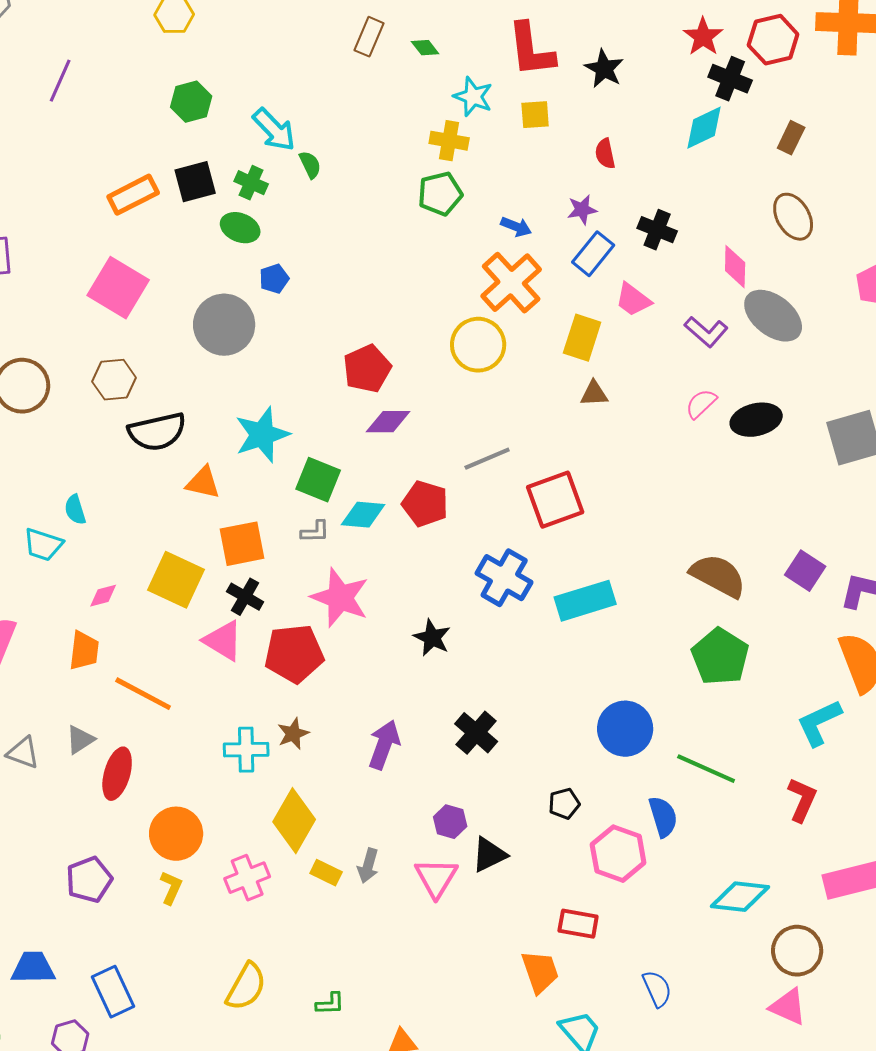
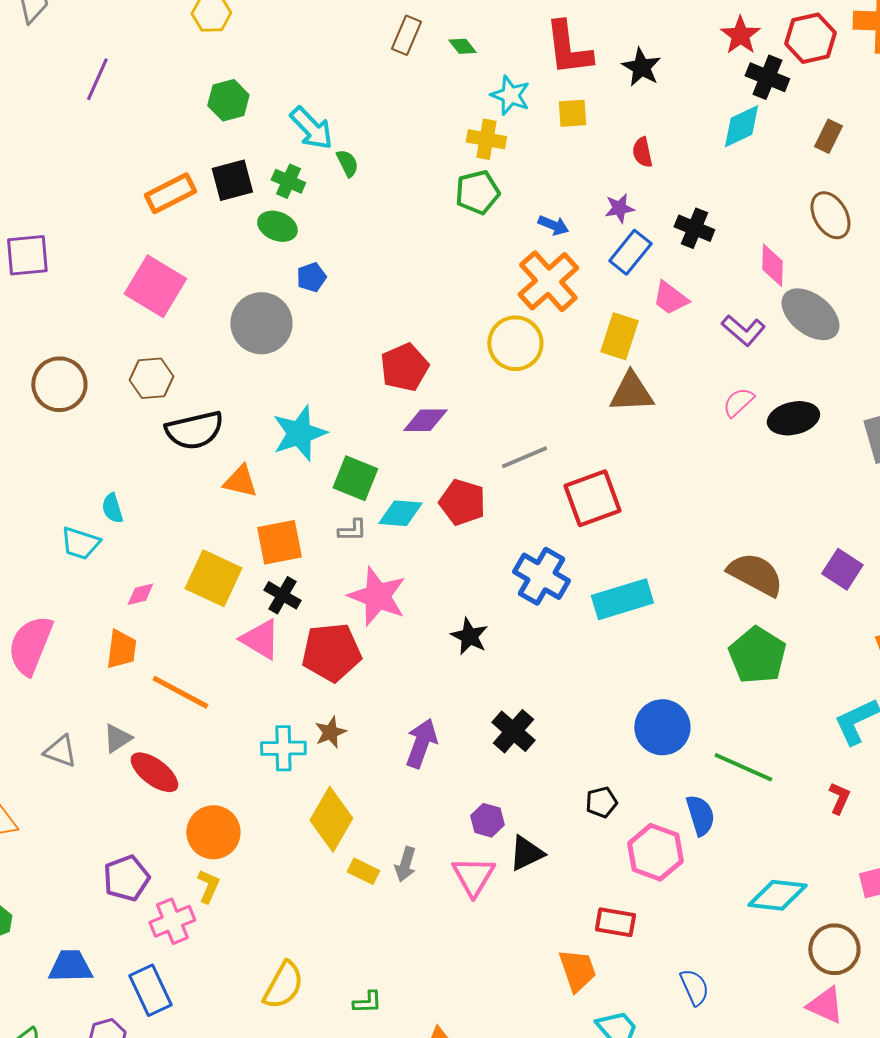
brown triangle: (594, 394) -> (631, 392), size x1.6
red ellipse: (117, 774) -> (154, 772), turned -69
red L-shape: (802, 800) -> (839, 798), size x0.7
pink cross: (247, 878) -> (172, 921), moved

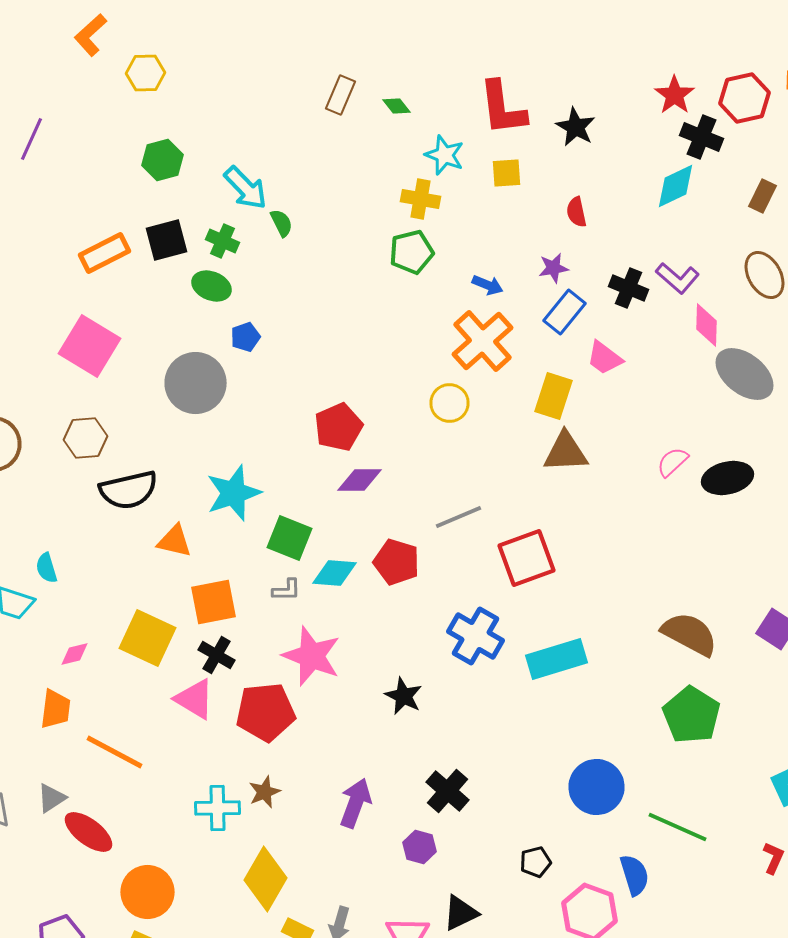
purple L-shape: (743, 330) -> (678, 278), moved
yellow circle: (515, 343) -> (450, 403), size x0.7
purple hexagon: (487, 820) -> (420, 847), moved

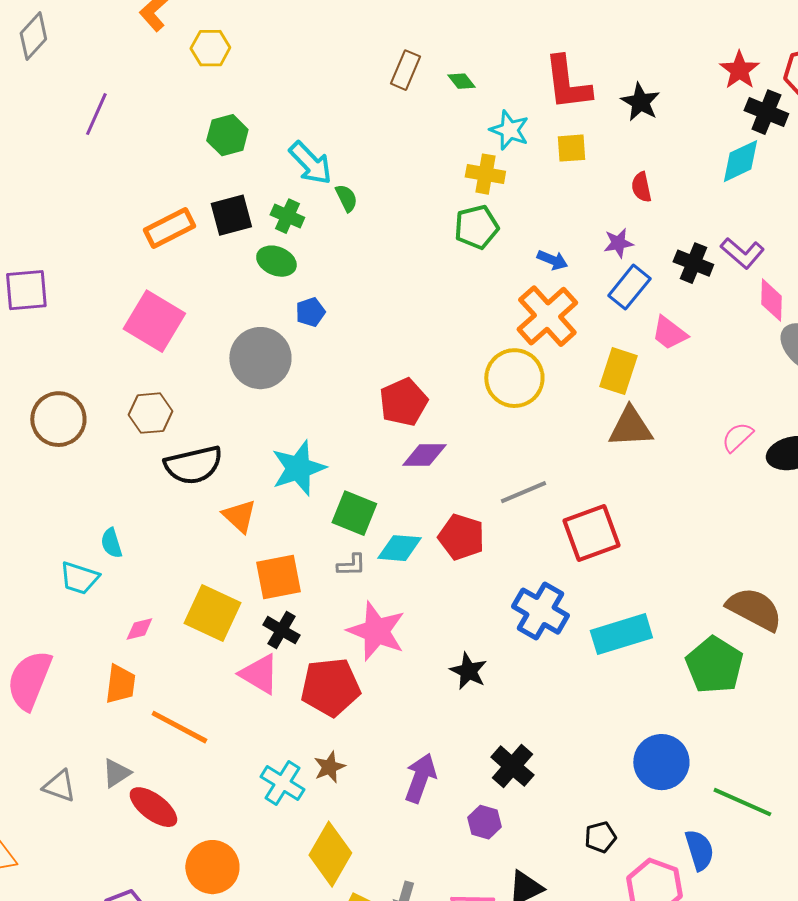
yellow circle: (450, 403) -> (514, 378), size x1.5
orange triangle: (174, 541) -> (239, 516), turned 30
green pentagon: (692, 715) -> (714, 665), moved
cyan cross: (218, 808) -> (282, 783), turned 33

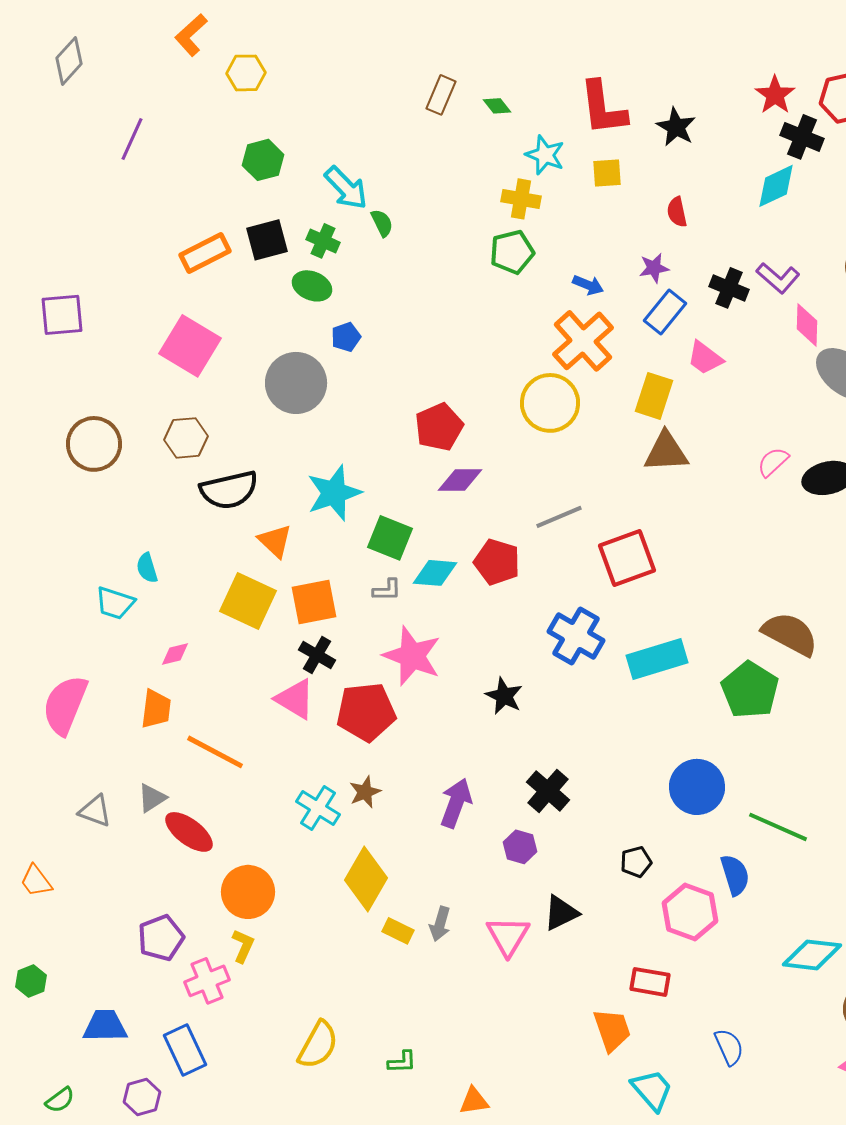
yellow square: (212, 613) -> (248, 601), moved

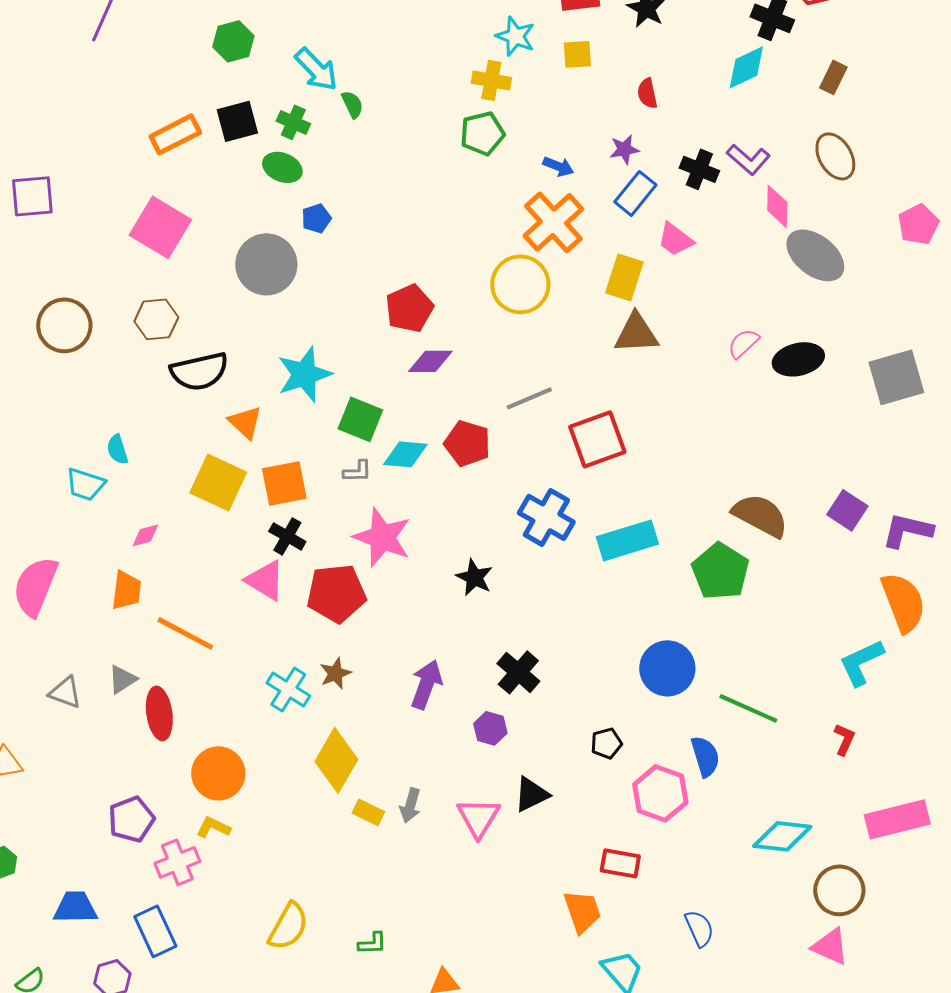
red ellipse: (189, 832) -> (159, 713), turned 45
yellow L-shape: (243, 946) -> (213, 827), turned -88

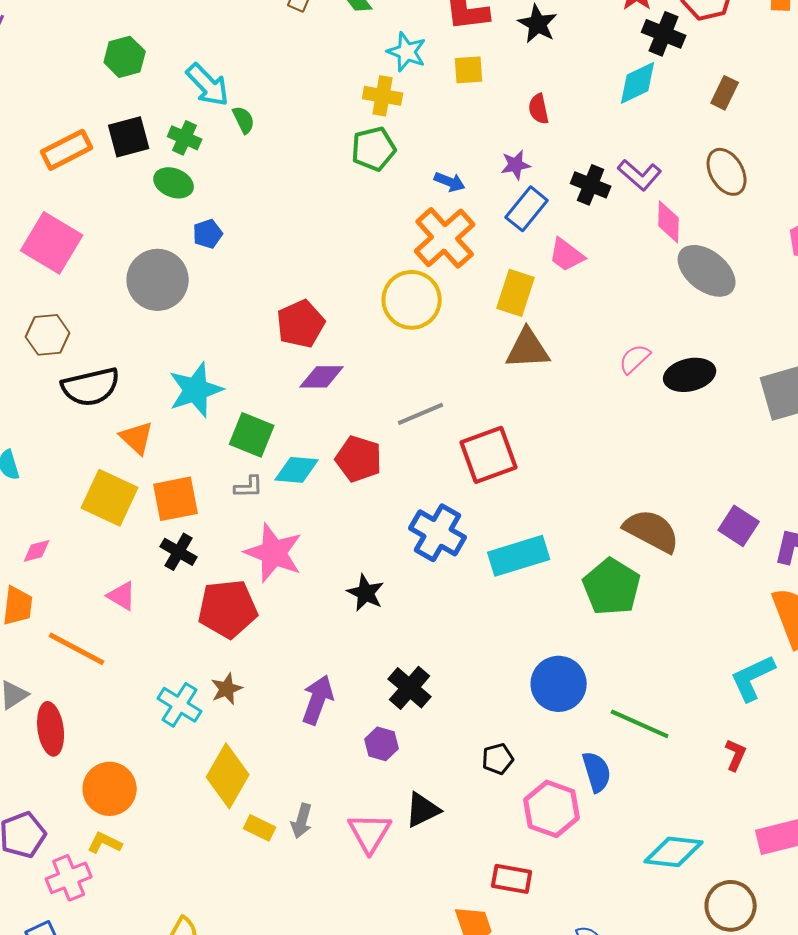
pink triangle: (265, 580) -> (122, 596), moved, size x0.7

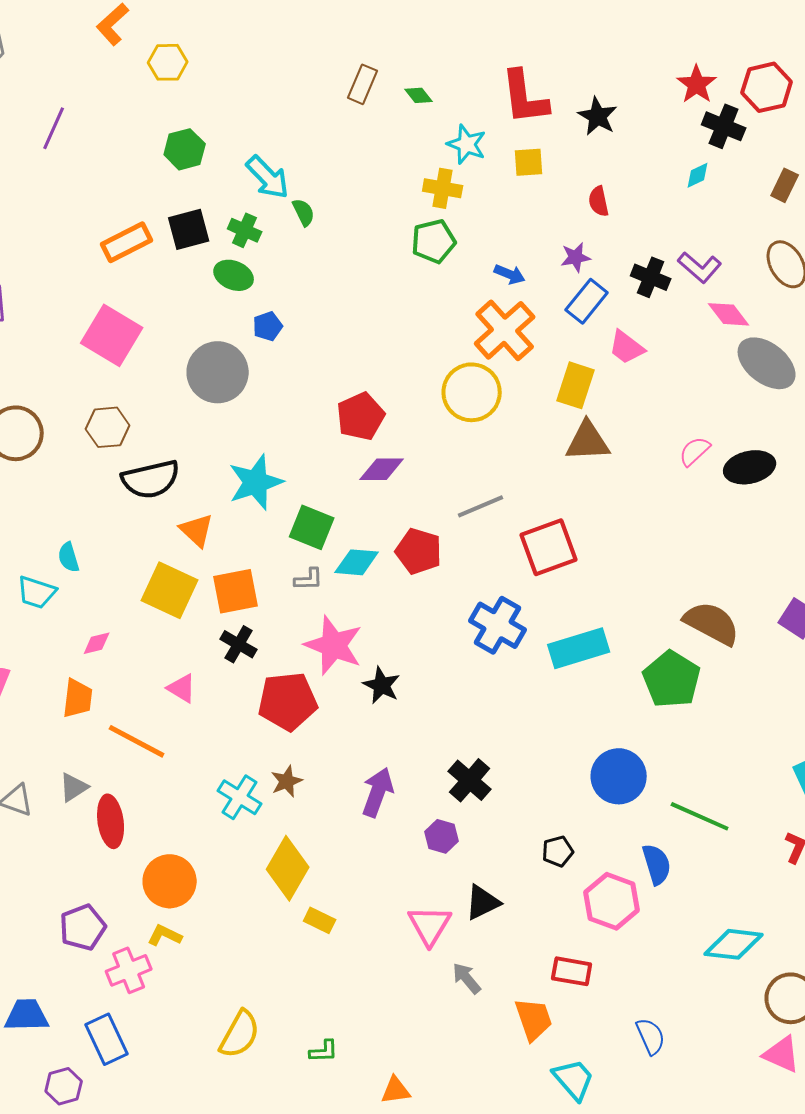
cyan diamond: (638, 83) -> (698, 175), size x0.6
pink diamond: (669, 222) -> (729, 314), turned -39
black star: (366, 593) -> (382, 685), moved
gray arrow: (302, 821) -> (467, 978), moved, turned 124

